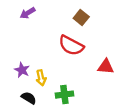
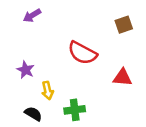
brown square: (81, 18) -> (124, 25), moved, turned 32
purple star: (22, 70) -> (26, 70), moved

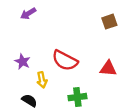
red semicircle: (82, 53) -> (65, 60), moved
green cross: (75, 110) -> (77, 97), moved

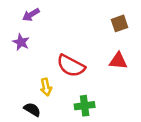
purple star: (22, 62) -> (21, 42), moved
red triangle: (108, 68) -> (118, 61), moved

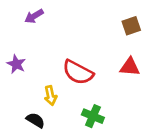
purple star: (21, 42) -> (16, 64), moved
green cross: (85, 106) -> (93, 116), turned 30

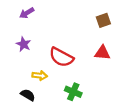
purple star: (16, 64) -> (24, 44), moved
yellow arrow: (51, 96) -> (40, 76), turned -72

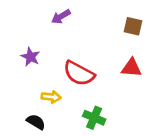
purple arrow: (27, 13) -> (61, 17), moved
brown square: (103, 20) -> (133, 26), turned 32

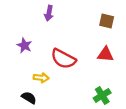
purple arrow: (61, 17) -> (49, 13), turned -48
green cross: (94, 118) -> (102, 95), moved, turned 35

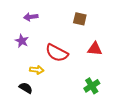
purple arrow: (49, 13) -> (31, 17), moved, turned 72
brown square: (107, 21) -> (80, 19), moved

